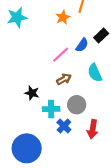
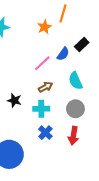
gray circle: (77, 105) -> (75, 109), moved
cyan cross: (51, 109) -> (41, 109), moved

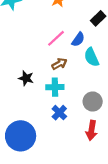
blue semicircle: (63, 54) -> (78, 39), moved
gray circle: (75, 109) -> (93, 102), moved
red arrow: (73, 136) -> (91, 130), moved

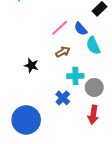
blue semicircle: (78, 39) -> (81, 29), turned 104
cyan cross: (55, 87) -> (75, 76), moved

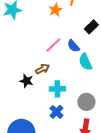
brown arrow: (63, 52) -> (42, 69), moved
cyan cross: (75, 76) -> (57, 89), moved

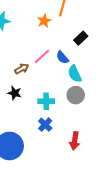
brown arrow: (42, 69) -> (22, 69), moved
gray circle: (86, 102) -> (76, 95), moved

